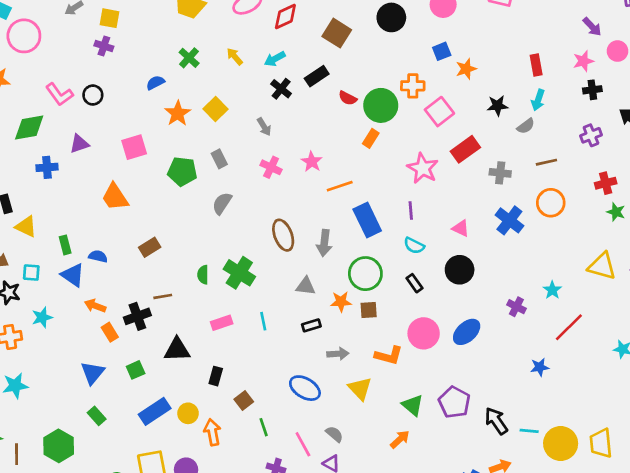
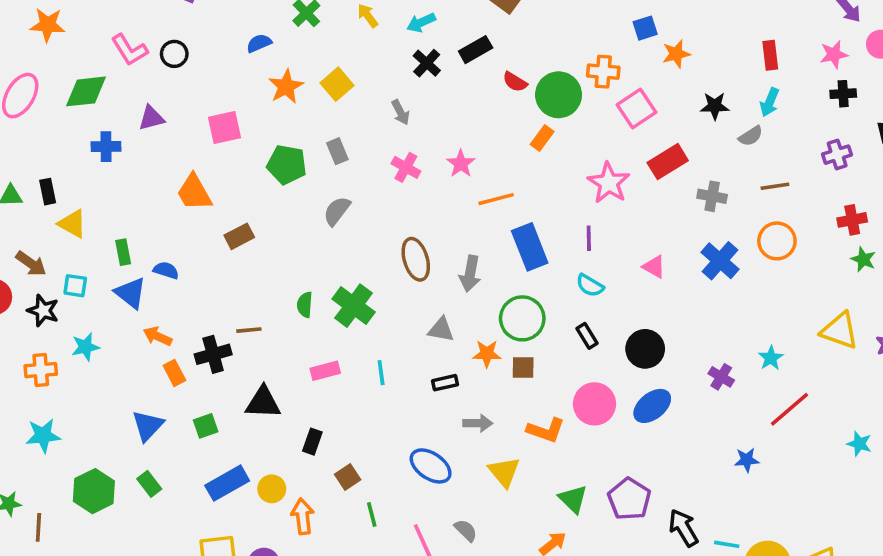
brown rectangle: (150, 247) -> (239, 236), moved
black circle: (460, 270) -> (645, 349), moved
green hexagon: (59, 446) -> (94, 491), moved

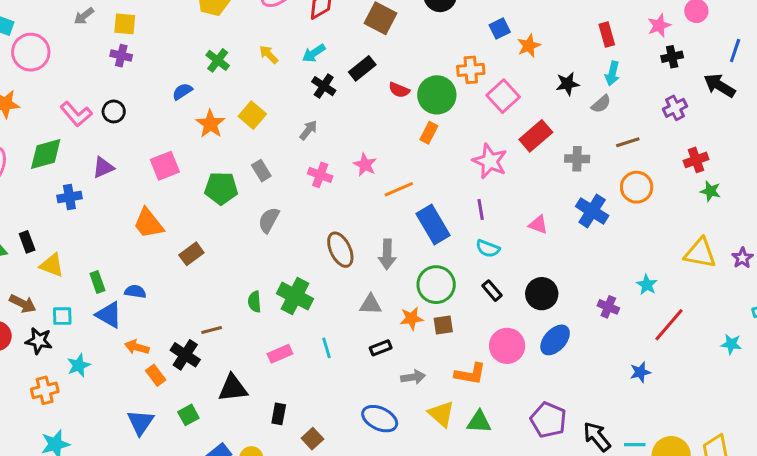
gray arrow: (400, 112) -> (308, 130), turned -105
black cross: (213, 354) -> (185, 355), turned -32
green triangle: (573, 499) -> (479, 422), moved, turned -32

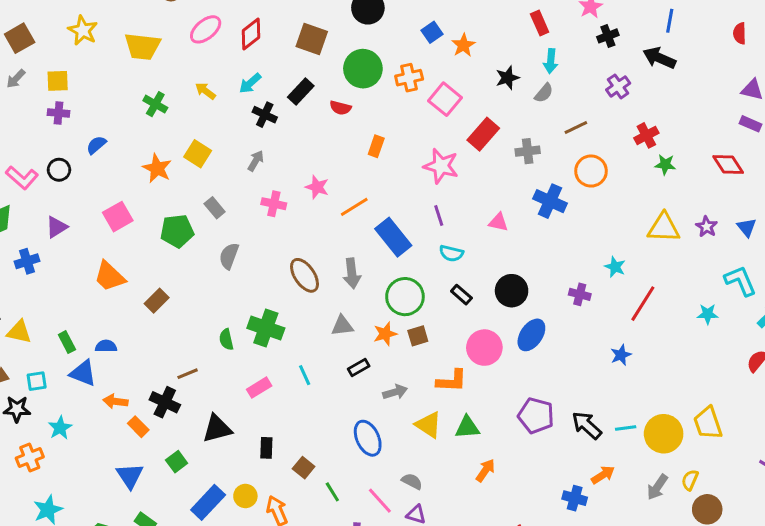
blue semicircle: (182, 92) -> (96, 145), moved
green circle: (437, 95) -> (363, 69), moved
blue ellipse: (380, 419) -> (368, 438), turned 48

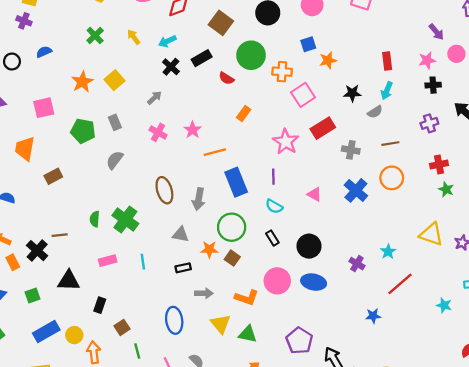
orange trapezoid: (109, 276) -> (25, 149), turned 40
blue ellipse: (531, 335) -> (314, 282), turned 50
brown square: (418, 336) -> (232, 258), turned 35

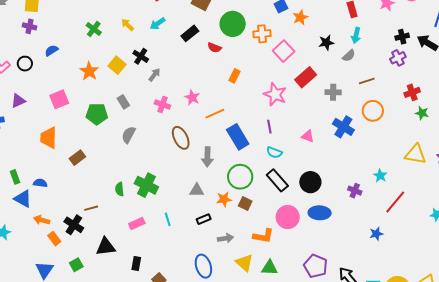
black cross: (171, 67) -> (141, 56), moved
black cross: (433, 85) -> (402, 37), moved
brown ellipse: (164, 190) -> (181, 138), moved
black rectangle: (272, 238) -> (277, 180), size x1.6

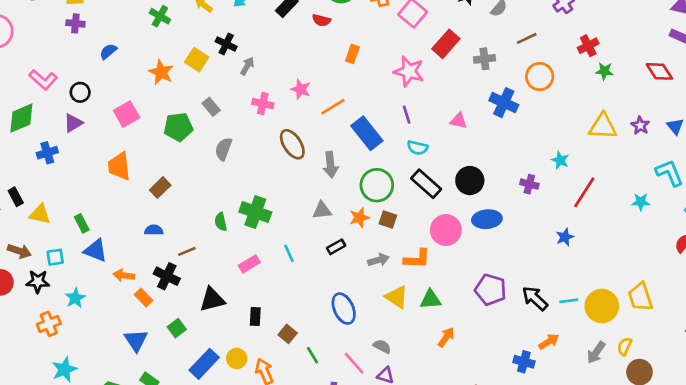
black circle: (25, 64) -> (80, 92), moved
blue semicircle: (40, 183) -> (154, 230), moved
gray arrow: (225, 238) -> (378, 260), moved

